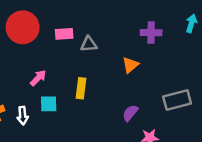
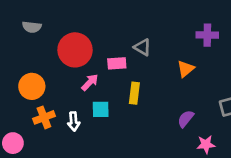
red circle: (23, 27) -> (75, 50), moved
pink rectangle: (64, 34) -> (117, 63), moved
gray triangle: (89, 44) -> (142, 47), turned 36

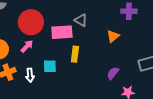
pink rectangle: (117, 63) -> (62, 32), size x1.5
pink arrow: (90, 82) -> (27, 46), moved

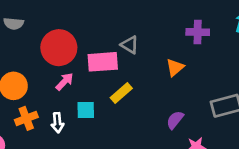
pink arrow: (27, 46) -> (65, 82), moved
yellow rectangle: (75, 54) -> (121, 93), turned 42

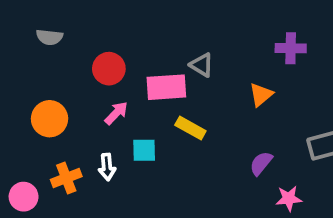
red circle: (59, 48) -> (109, 69), size x0.7
yellow rectangle: (121, 93) -> (190, 128), turned 70
orange cross: (26, 118) -> (66, 178), moved

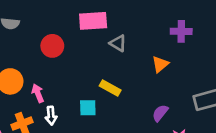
pink rectangle: (166, 87) -> (93, 21), moved
pink arrow: (116, 113) -> (38, 93), moved, turned -66
cyan square: (144, 150) -> (88, 108), moved

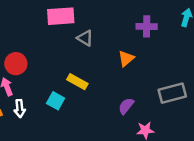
red circle: (52, 46) -> (16, 64), moved
cyan square: (88, 108) -> (56, 101), turned 30

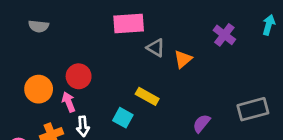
purple cross: (147, 26) -> (224, 35), turned 36
orange triangle: (126, 59) -> (183, 59), moved

